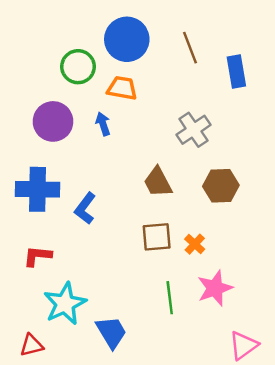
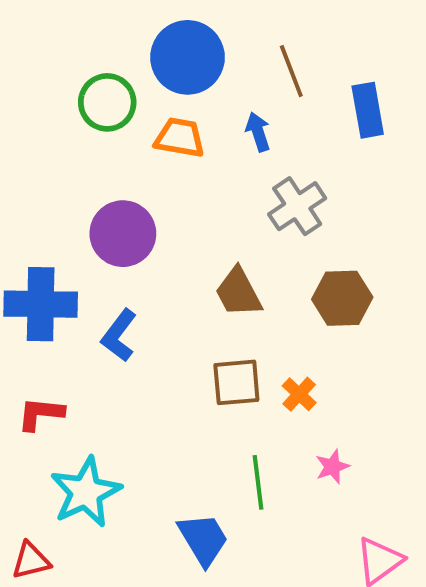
purple circle: (53, 121) -> (123, 234), moved
blue arrow: (103, 124) -> (258, 132), moved
pink star: (215, 288) -> (332, 467), size x0.6
blue trapezoid: (111, 332) -> (203, 539), moved

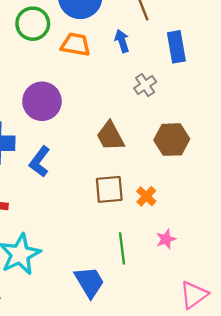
blue rectangle: (368, 110) -> (176, 47), moved
gray cross: (297, 206) -> (145, 85), size x0.7

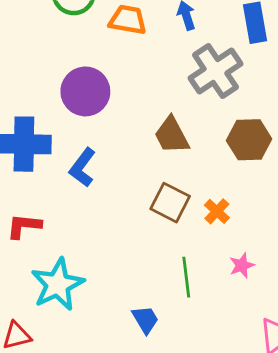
gray cross: (145, 85) -> (215, 71), size x1.8
brown square: (109, 189) -> (170, 203), turned 32
blue trapezoid: (89, 282) -> (145, 320), size x0.7

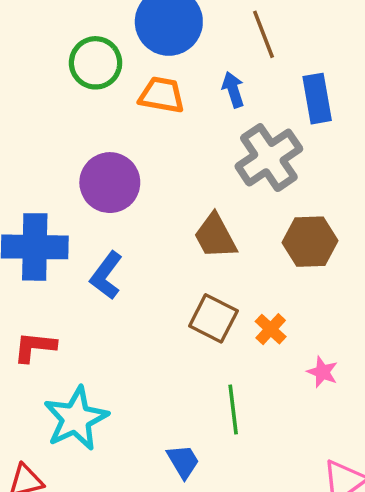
pink star: (242, 265) -> (322, 372), moved, turned -30

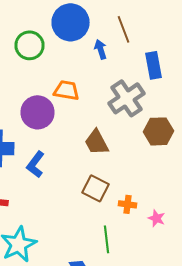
blue arrow: (233, 90) -> (100, 49), moved
orange trapezoid: (162, 95) -> (66, 90), moved
brown hexagon: (310, 242) -> (158, 131), moved
orange cross: (271, 329) -> (128, 204), moved, turned -36

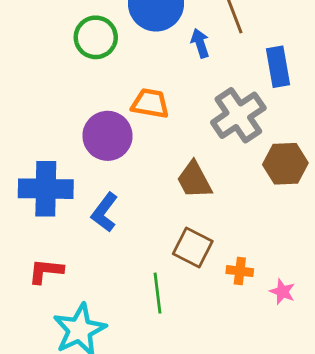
green line: (106, 239) -> (157, 293), moved

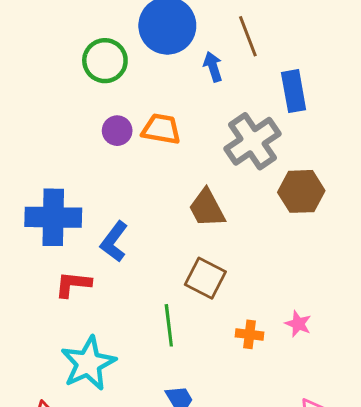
purple circle: (107, 136) -> (117, 131), moved, size x0.6
red L-shape: (46, 271) -> (73, 284), moved
orange cross: (240, 271) -> (249, 334), moved

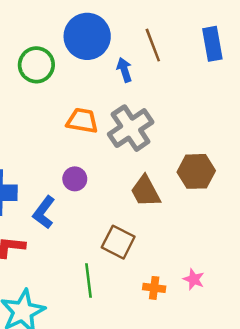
blue rectangle: (294, 91) -> (212, 44), moved
purple circle: (117, 131) -> (75, 179), moved
gray cross: (253, 141) -> (131, 128), moved
brown trapezoid: (207, 208) -> (145, 191), moved

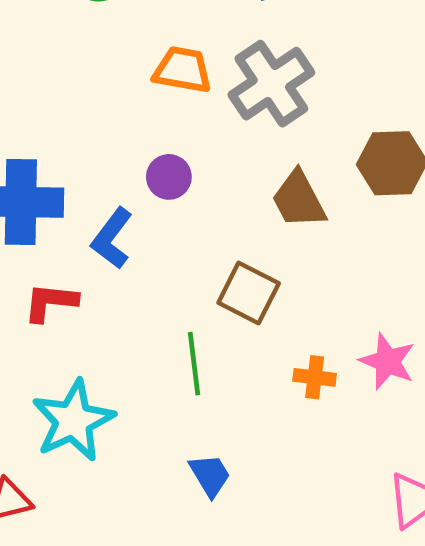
pink star: (194, 279) -> (387, 361), size x1.4

